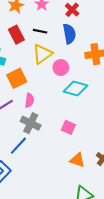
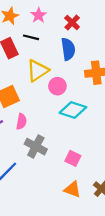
black line: (40, 31) -> (31, 37), moved
gray cross: (31, 123) -> (36, 147), moved
pink square: (68, 127) -> (73, 158), moved

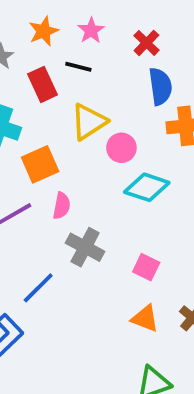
blue semicircle: (68, 49) -> (160, 86), moved

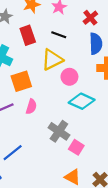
black line: (78, 67) -> (59, 35), moved
gray cross: (85, 247) -> (59, 131), moved

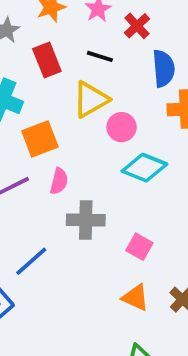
red cross: (90, 18) -> (137, 26), moved
gray cross: (59, 131) -> (86, 220), moved, turned -30

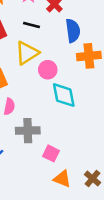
cyan diamond: (144, 168) -> (64, 95), turned 60
pink square: (139, 247) -> (51, 153), moved

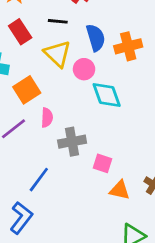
blue semicircle: (73, 31) -> (96, 38), moved
yellow triangle: (27, 53) -> (57, 54), turned -35

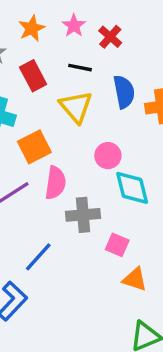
pink circle: (84, 69) -> (108, 156), moved
cyan diamond: (107, 95) -> (132, 188), moved
pink semicircle: (47, 118) -> (55, 183), size x1.4

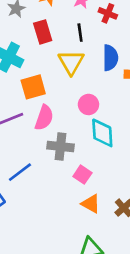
red cross: (110, 37) -> (108, 13), turned -30
black line: (80, 68) -> (80, 33), turned 60

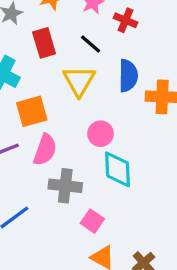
black line: (80, 33) -> (91, 44), turned -42

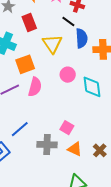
black line: (91, 44) -> (68, 22), moved
cyan diamond: (117, 169) -> (92, 87), moved
gray cross: (65, 186) -> (47, 145), moved

